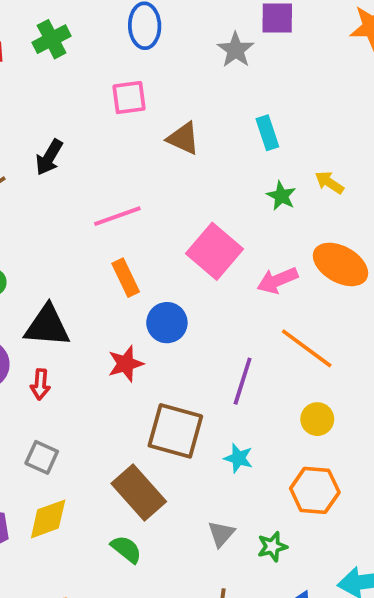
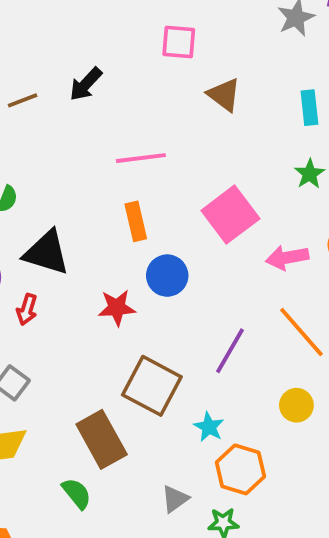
orange hexagon: (315, 490) -> (240, 469), moved

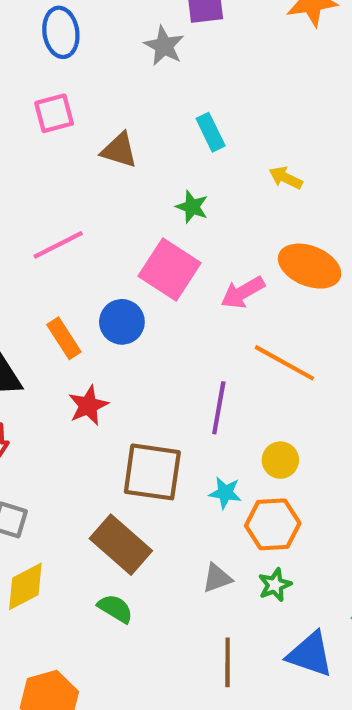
green star: (310, 174) -> (192, 207), moved
orange rectangle: (136, 221) -> (64, 338), moved
blue circle: (167, 276) -> (122, 322), moved
yellow circle: (296, 405) -> (280, 460), moved
gray triangle: (175, 499) -> (217, 578), turned 36

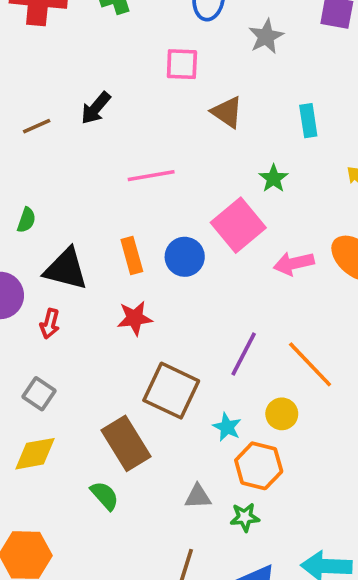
gray star: (164, 46) -> (266, 36), moved
orange line: (284, 363) -> (310, 364), moved

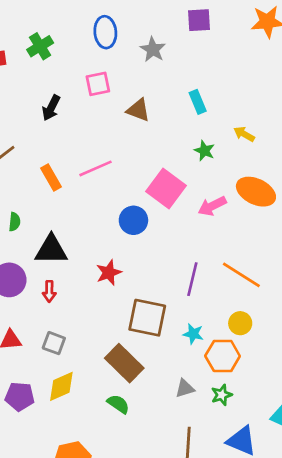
black arrow: (96, 108) -> (51, 108), moved
green star: (273, 178) -> (204, 151), moved
orange rectangle: (132, 255) -> (51, 177), moved
yellow circle: (282, 414) -> (240, 323), moved

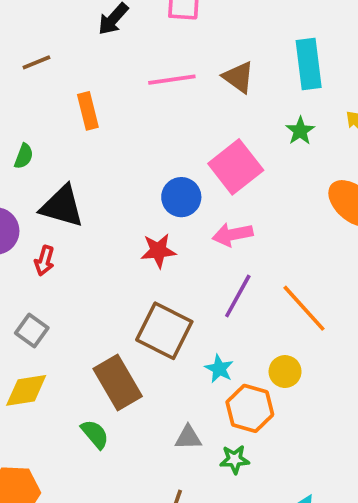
cyan rectangle: (198, 102) -> (309, 64), size x1.5
brown triangle: (138, 110) -> (239, 77), moved
pink line: (95, 168) -> (172, 80), moved
pink arrow: (212, 206) -> (233, 235), moved
red star: (109, 273) -> (158, 251), moved

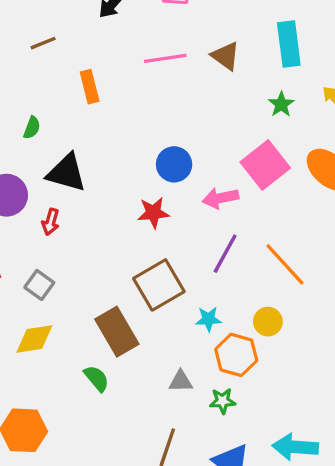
pink square: (236, 167) -> (265, 165), moved
brown square: (164, 331) -> (159, 285), turned 33
cyan star: (219, 369) -> (208, 319), turned -30

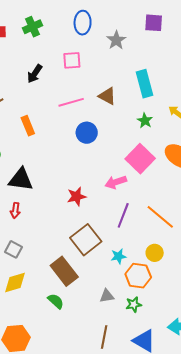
blue circle: (174, 164) -> (87, 133), moved

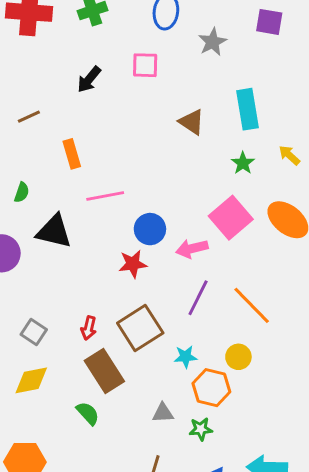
pink line: (71, 102) -> (105, 196), moved
blue circle: (87, 133) -> (150, 229), moved
red arrow: (15, 210) -> (89, 328), moved

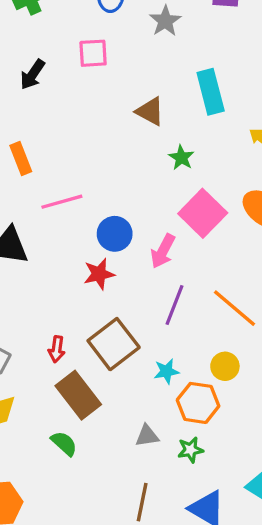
green star: (243, 163) -> (181, 158), moved
pink arrow: (192, 249) -> (163, 251), turned -44

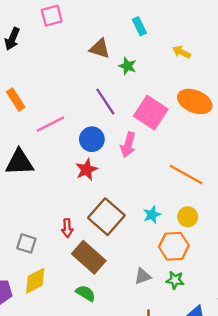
cyan rectangle: (211, 92) -> (139, 26), size x0.6
green star: (181, 158) -> (127, 66), moved
purple line: (175, 305) -> (105, 102), moved, turned -44
cyan star: (166, 371) -> (152, 215), moved
green star: (190, 450) -> (175, 280), turned 30

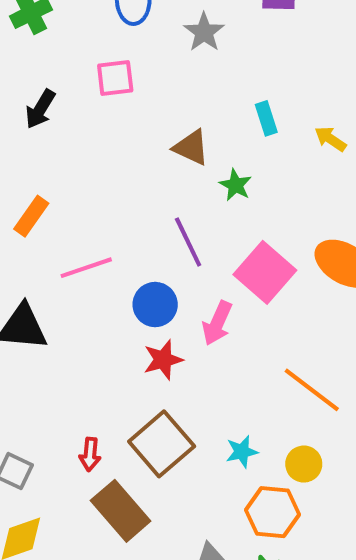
yellow arrow: (181, 52) -> (330, 139), moved
orange rectangle: (16, 99) -> (31, 216), turned 60
red star: (87, 170) -> (163, 360), moved

